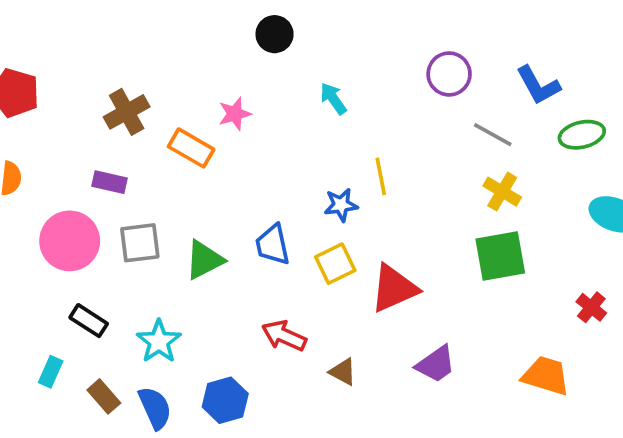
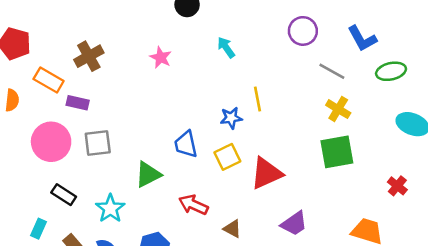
pink star: (235, 114) -> (161, 57), turned -30
orange rectangle: (191, 148) -> (49, 80), moved
green triangle: (204, 260) -> (148, 175), moved

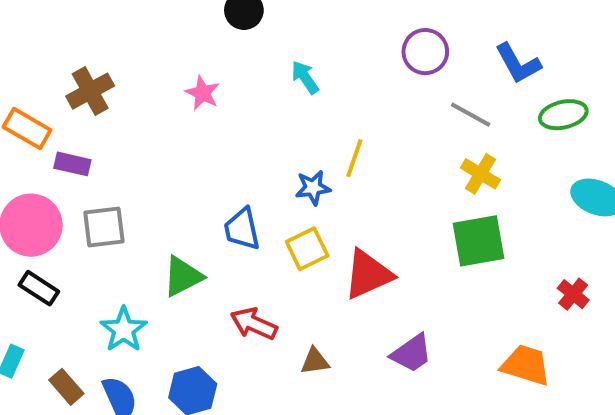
yellow line: (258, 99) -> (354, 158), turned 30
black rectangle: (64, 195) -> (39, 288), moved
brown triangle: (232, 229) -> (315, 361), turned -36

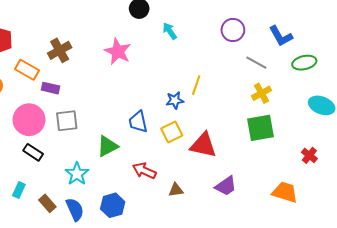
cyan arrow: (305, 77) -> (170, 31), moved
pink star: (203, 93) -> (118, 51), size x1.5
yellow cross: (481, 174) -> (261, 93), turned 30
red triangle: (368, 274) -> (203, 145), turned 36

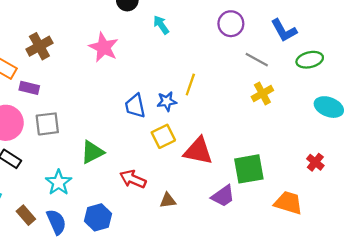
blue trapezoid: (138, 122) -> (135, 106), moved
green square: (260, 128) -> (249, 169), moved

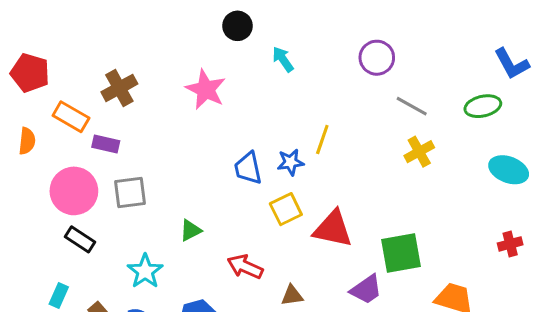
blue L-shape: (284, 30) -> (512, 64), moved
green triangle: (92, 152) -> (191, 230), size x0.7
red cross: (315, 162) -> (510, 244), moved, turned 36

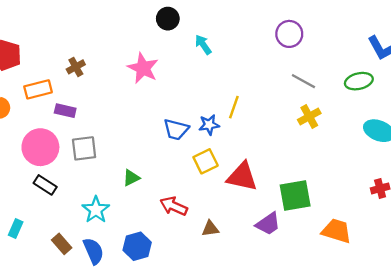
purple circle: (377, 58) -> (289, 34), moved
brown cross: (119, 88) -> (76, 67), size x0.7
orange rectangle: (71, 117) -> (38, 89), turned -44
blue trapezoid: (248, 168) -> (176, 129), turned -64
cyan rectangle: (59, 295) -> (16, 229), moved

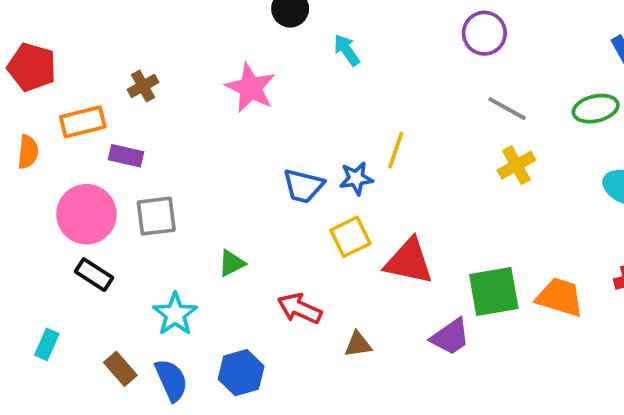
orange trapezoid: (336, 231) -> (560, 297), moved

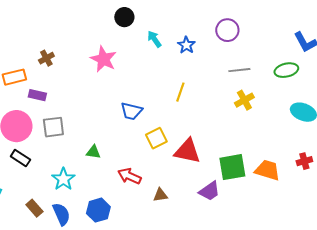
gray line: (507, 109) -> (239, 70), turned -35
blue star: (356, 178) -> (186, 45), moved, turned -30
green triangle: (232, 263) -> (93, 152), turned 35

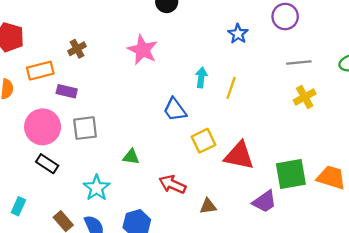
cyan arrow: (154, 39) -> (201, 77), moved, turned 42
blue trapezoid: (131, 111) -> (175, 110), turned 40

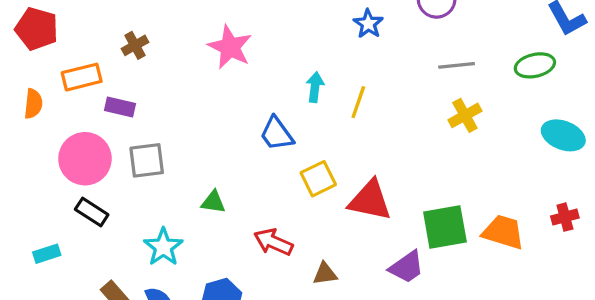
cyan rectangle: (18, 206) -> (47, 254), moved, turned 48

